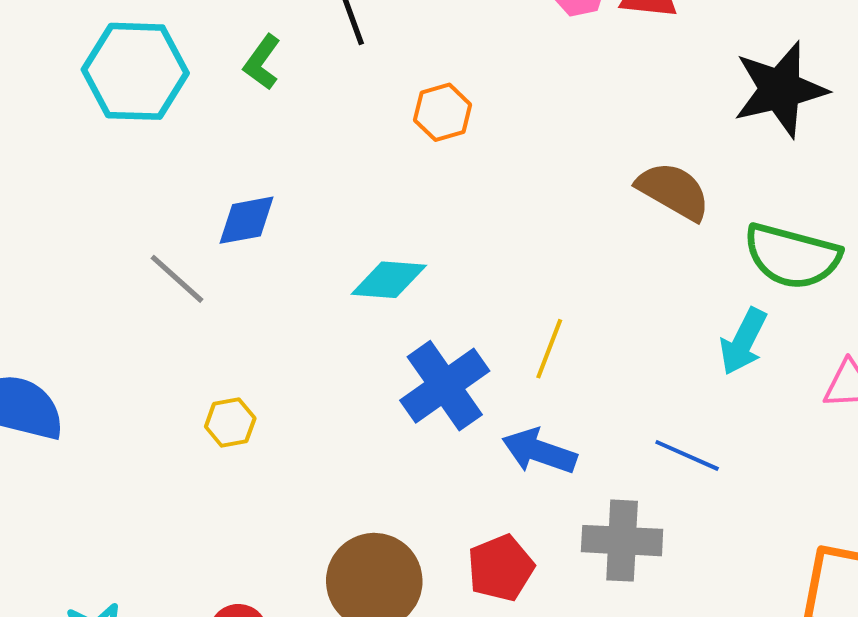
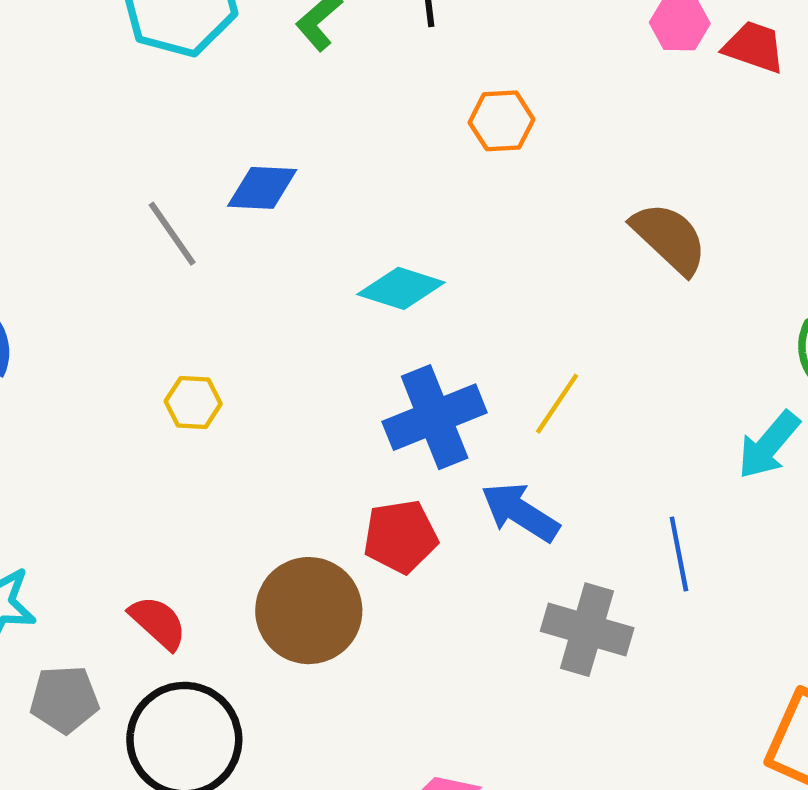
brown semicircle: (673, 191) -> (669, 238), moved
blue line: (687, 455) -> (679, 554), turned 42
red pentagon: (501, 568) -> (400, 536), moved

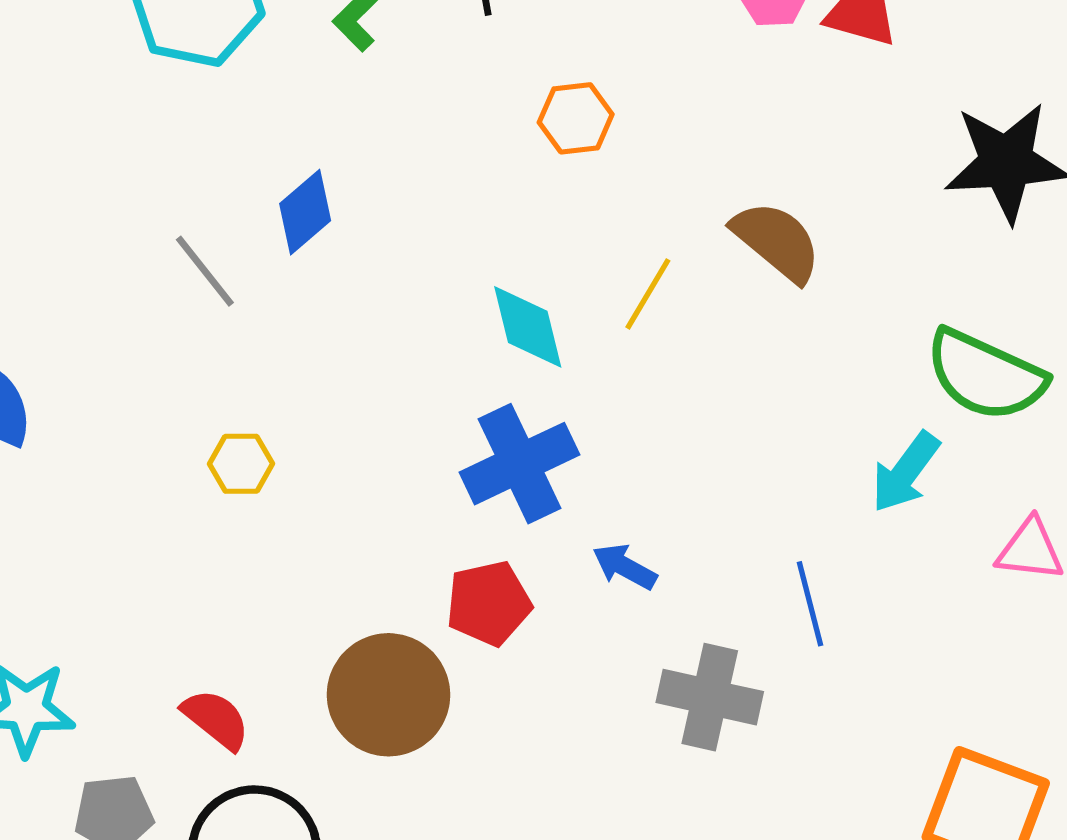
blue diamond: (262, 188) -> (305, 212), turned -40
cyan diamond: (401, 288) -> (528, 327), moved, turned 62
yellow line: (557, 404) -> (648, 294), moved
blue arrow: (520, 512) -> (625, 567), size x0.7

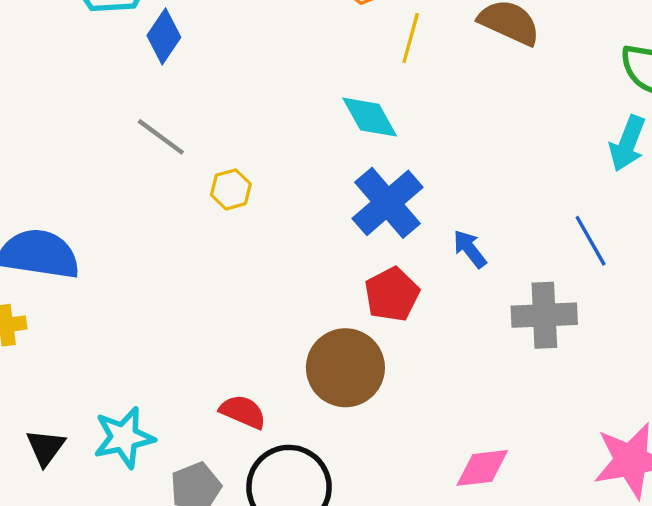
blue diamond: (305, 212) -> (164, 36), moved
yellow line: (648, 294) -> (411, 38), moved
yellow hexagon: (241, 464) -> (231, 189), moved
blue arrow: (625, 567) -> (470, 249), turned 39

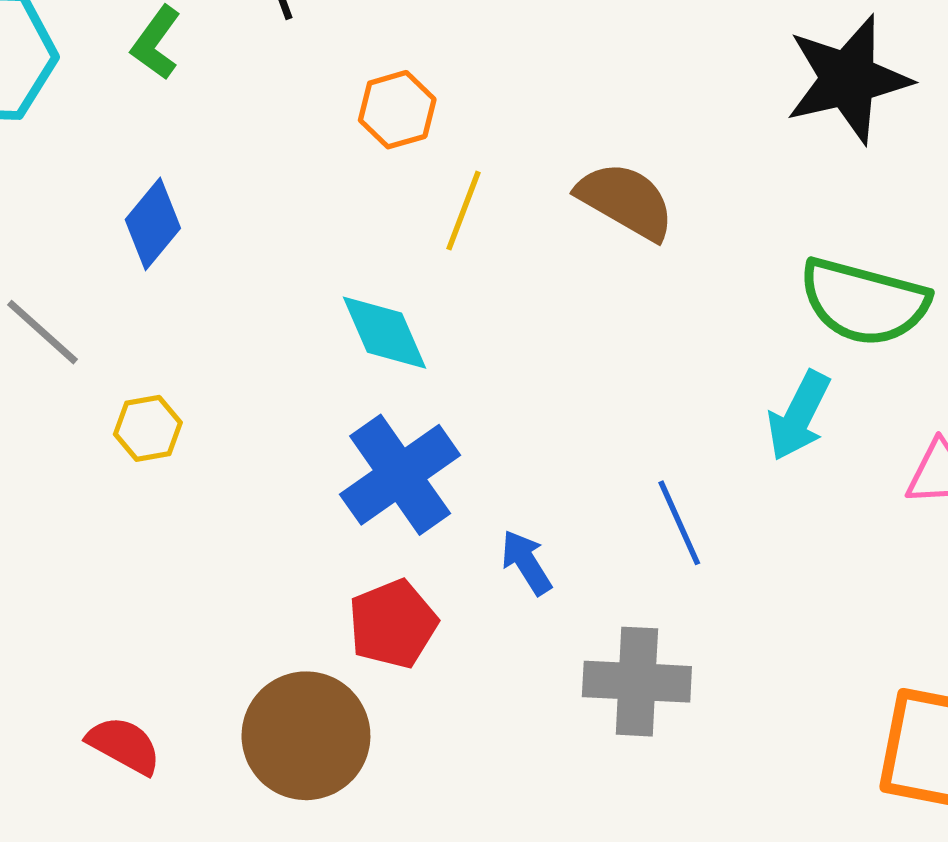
blue diamond: (164, 36) -> (153, 224), moved
blue line: (591, 241) -> (679, 523), moved
red semicircle: (243, 412) -> (124, 745), moved

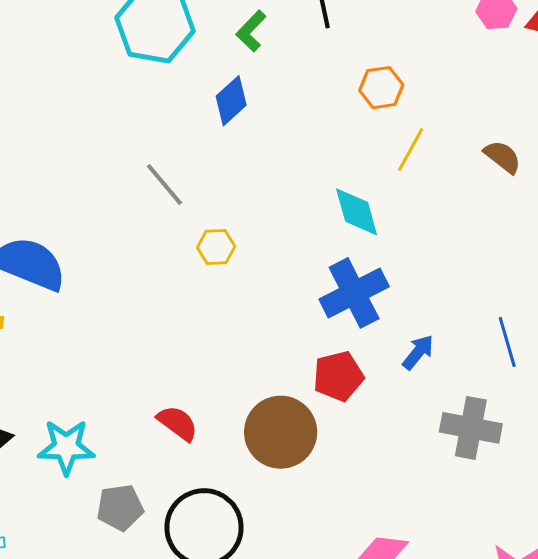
brown semicircle: (626, 201) -> (503, 157), size x0.7
blue diamond: (153, 224) -> (231, 101), moved
blue arrow: (526, 562) -> (418, 352), turned 63

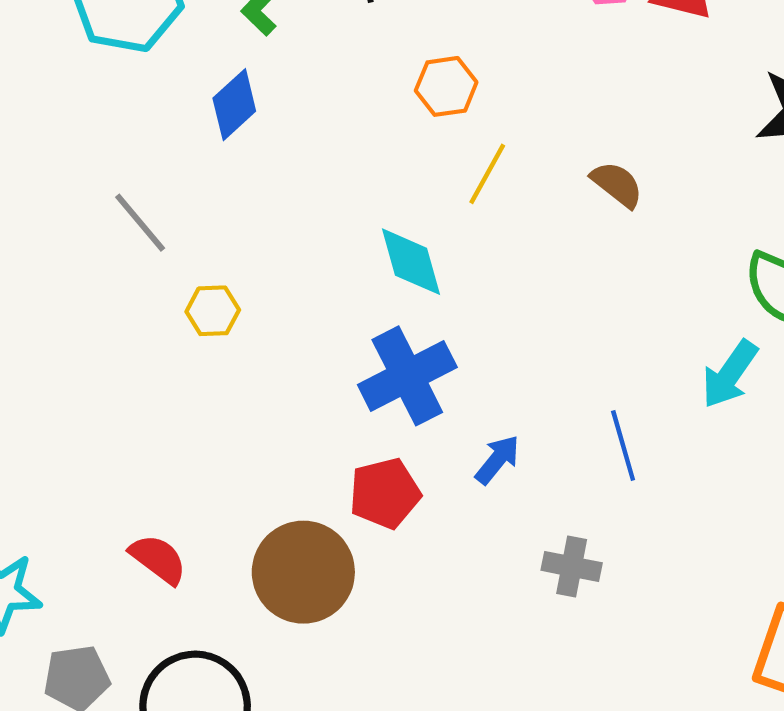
gray cross: (471, 428) -> (572, 567), size x0.7

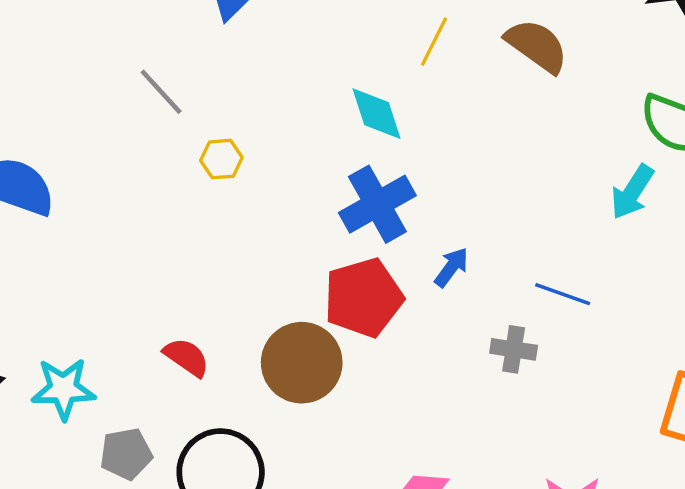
brown semicircle: (617, 184) -> (537, 46), size x1.5
blue line: (623, 446) -> (563, 294), moved, turned -52
red pentagon: (385, 493) -> (363, 298), size x1.4

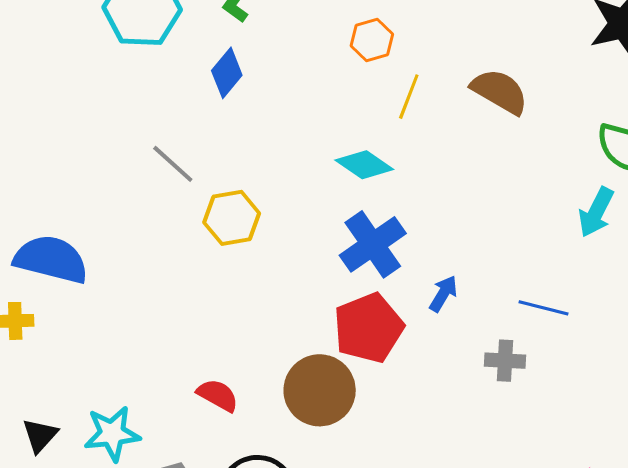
cyan diamond: (377, 114) -> (364, 165), turned -32
yellow hexagon: (221, 159) -> (232, 218), size x1.5

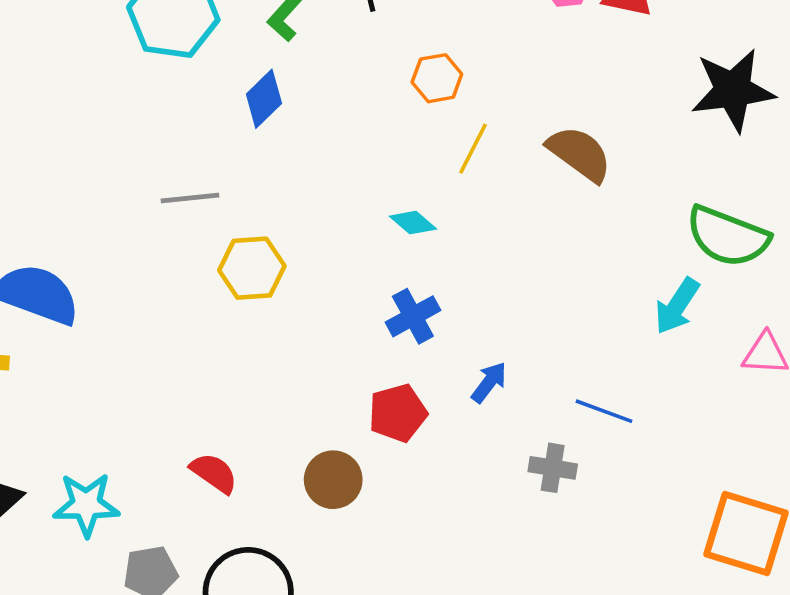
gray line: (173, 164) -> (190, 198), turned -54
cyan diamond: (364, 165) -> (413, 223), size x0.7
blue cross: (373, 244) -> (413, 316), size x0.7
red pentagon: (368, 328) -> (398, 413), size x0.7
brown circle: (320, 390) -> (333, 480), size x0.7

